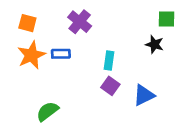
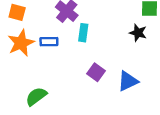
cyan rectangle: (109, 60) -> (83, 33), moved

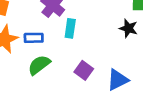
green semicircle: (36, 96) -> (39, 65), moved

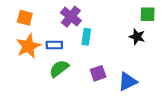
purple square: (84, 70) -> (98, 73), turned 35

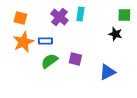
cyan rectangle: (86, 37) -> (80, 14), moved
purple square: (98, 73) -> (75, 59), moved, turned 32

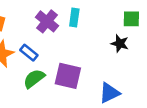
blue rectangle: (45, 41) -> (29, 53), turned 40
purple square: (75, 59) -> (68, 76), size x1.5

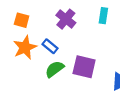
cyan rectangle: (74, 18) -> (103, 16), moved

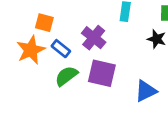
purple cross: (66, 19) -> (94, 38), moved
orange square: (22, 20) -> (44, 23), moved

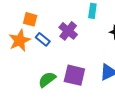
purple square: (102, 73) -> (74, 75), moved
green semicircle: (66, 76) -> (47, 79), moved

